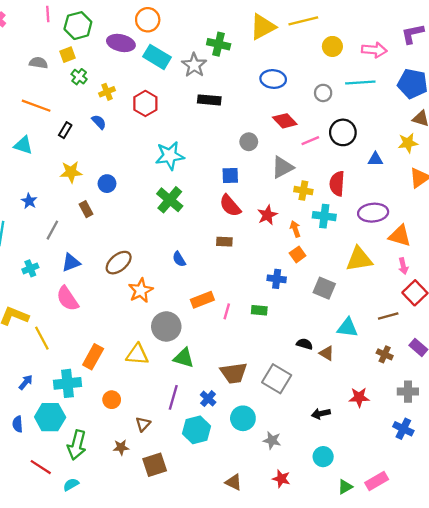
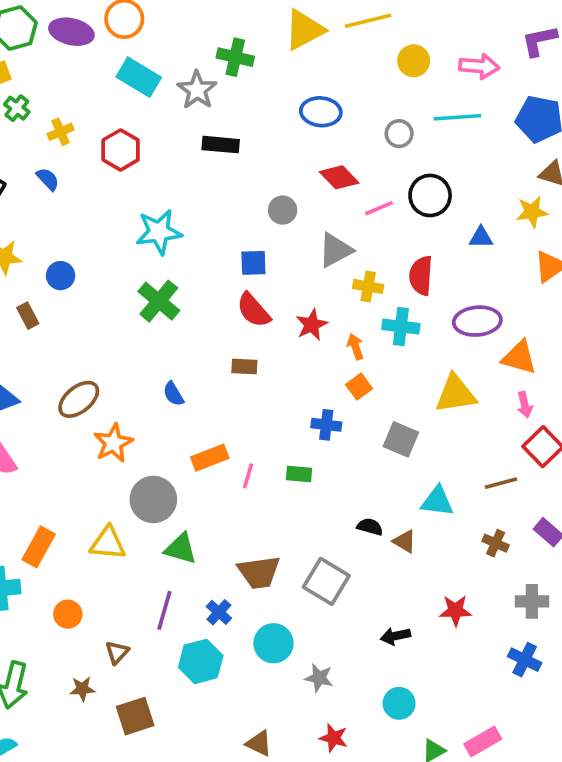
purple ellipse: (121, 43) -> (71, 32), moved

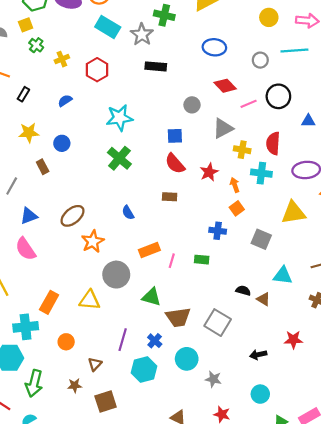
blue semicircle: (48, 179) -> (65, 101), moved, turned -80
green triangle: (181, 549) -> (151, 297), moved

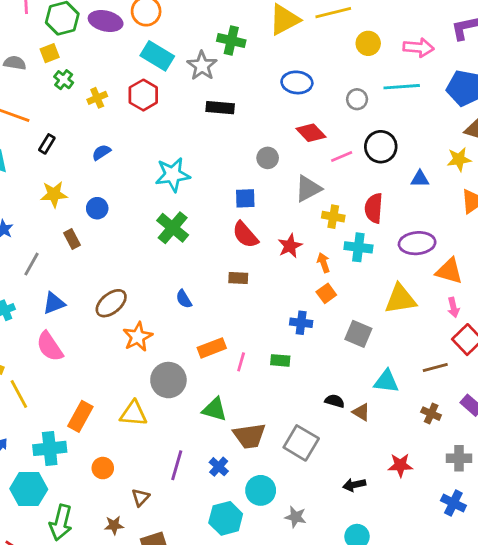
red hexagon: (97, 70) -> (143, 95), moved
cyan hexagon: (144, 370) -> (226, 518), moved

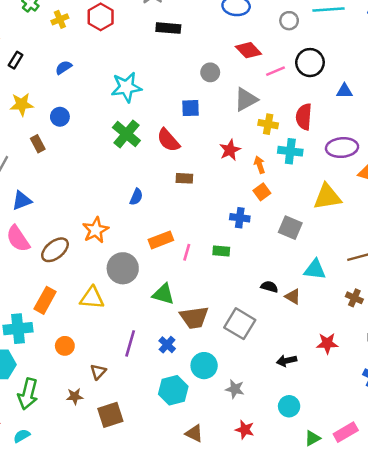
red semicircle: (245, 235) -> (168, 140), moved
blue semicircle: (184, 299) -> (136, 197), turned -126
brown ellipse: (111, 303) -> (55, 250), moved

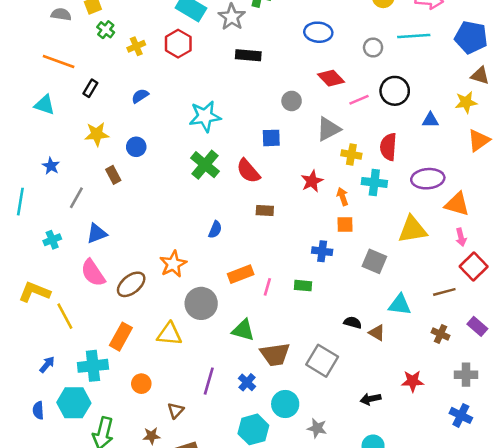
orange square: (262, 192) -> (345, 224), turned 35

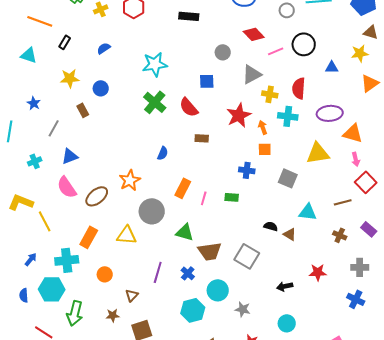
red star: (312, 181) -> (239, 115), size x1.4
orange rectangle: (241, 274) -> (183, 188), turned -42

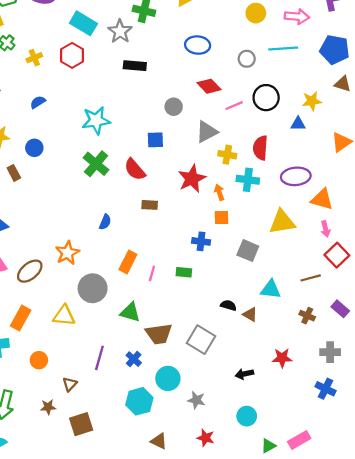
yellow star: (360, 53) -> (312, 101), moved

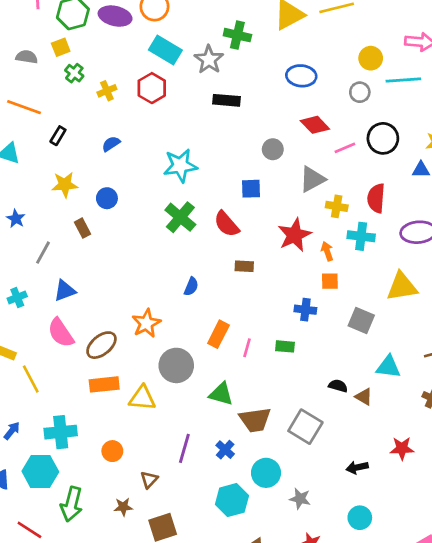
yellow circle: (256, 13) -> (371, 58), moved
orange rectangle: (21, 318) -> (104, 384), moved, turned 55

